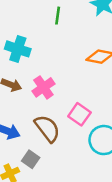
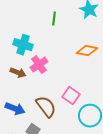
pink cross: (43, 87) -> (39, 65), moved

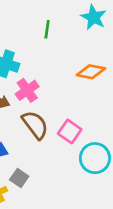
brown semicircle: (46, 107) -> (35, 125), moved

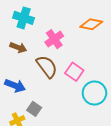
pink cross: (27, 90) -> (54, 39), moved

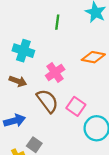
blue arrow: (15, 86) -> (15, 121), turned -36

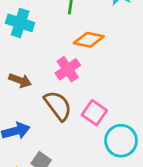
cyan cross: (23, 51) -> (20, 23), moved
orange diamond: (93, 57) -> (89, 40), moved

